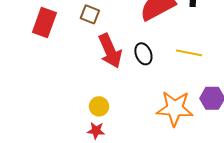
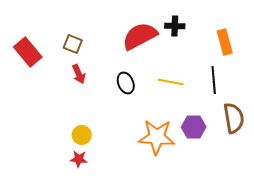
red rectangle: (44, 23) -> (28, 52), turned -60
red arrow: (110, 51) -> (79, 74), moved, size x0.6

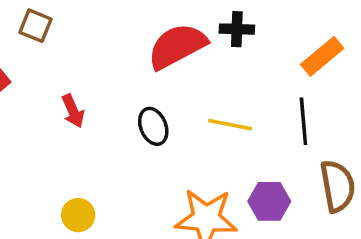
orange rectangle: (225, 42) -> (322, 56), turned 65
brown square: (73, 44) -> (36, 26), moved

